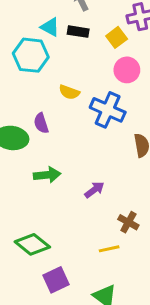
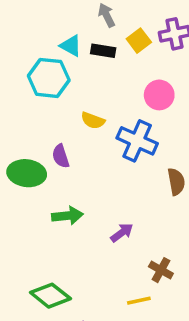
yellow square: (117, 37) -> (139, 41), moved

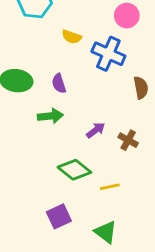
purple semicircle: (61, 156) -> (59, 83), moved
brown cross: (161, 270) -> (128, 140), moved
green diamond: (50, 296) -> (74, 170), moved

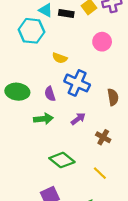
blue cross: (108, 54) -> (77, 83), moved
purple arrow: (96, 130) -> (78, 119), moved
yellow line: (110, 187) -> (100, 173), moved, turned 56

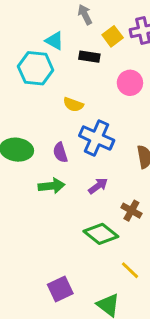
black rectangle: (66, 13) -> (89, 57), moved
green diamond: (62, 160) -> (101, 234), moved
yellow line: (100, 173) -> (130, 270), moved

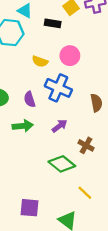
pink circle: (130, 83) -> (70, 56), moved
purple square: (60, 289) -> (30, 208), turned 30

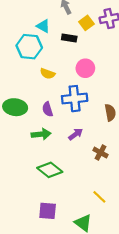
yellow semicircle: (40, 61) -> (48, 74), moved
blue cross: (58, 88) -> (75, 99), turned -30
green diamond: (62, 164) -> (50, 170), moved

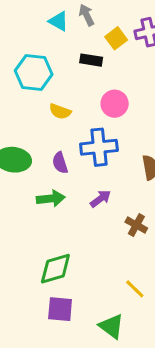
cyan triangle: (43, 26) -> (59, 21), moved
green diamond: (50, 170) -> (55, 269), moved, turned -55

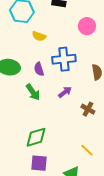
pink circle: (115, 104) -> (87, 26), moved
green arrow: (51, 199) -> (33, 92), turned 60

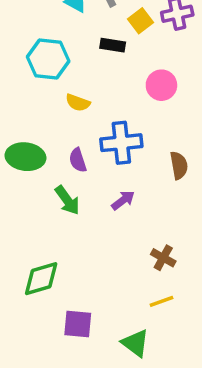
brown cross: (88, 109) -> (163, 258), moved
green diamond: (36, 137) -> (41, 279), moved
yellow line: (87, 150) -> (161, 301), turned -64

